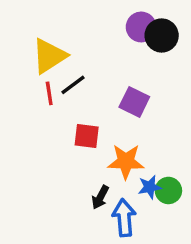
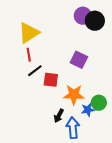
black line: (73, 85) -> (35, 71), moved
green circle: (168, 190) -> (99, 103), moved

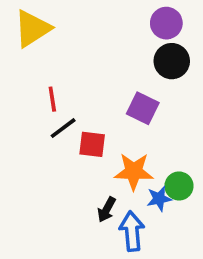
purple circle: (83, 16) -> (166, 23), moved
black circle: (95, 21) -> (172, 61), moved
yellow triangle: (29, 33) -> (32, 29), moved

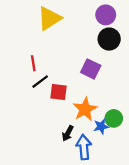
yellow triangle: (32, 29) -> (49, 18), moved
orange star: (134, 172) -> (85, 109), turned -30

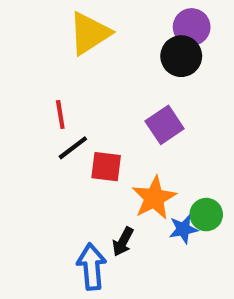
black circle: (109, 39) -> (181, 56), moved
purple square: (91, 69) -> (165, 125), turned 30
blue arrow: (84, 147) -> (92, 267), moved

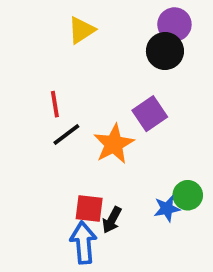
yellow triangle: (90, 33) -> (81, 30), size x0.7
red square: (106, 167) -> (89, 209), moved
orange star: (154, 198) -> (114, 144), moved

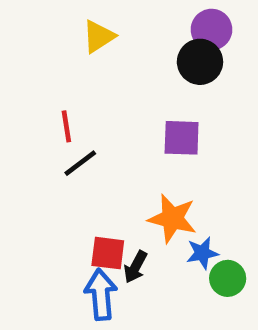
purple square: (150, 114) -> (182, 138), turned 36
orange star: (114, 144) -> (172, 218), moved, turned -30
green circle: (188, 195) -> (228, 278), moved

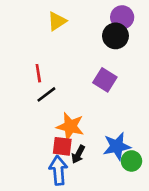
purple square: (182, 138) -> (105, 80), turned 30
orange star: (172, 218) -> (70, 126), moved
blue star: (202, 253) -> (117, 146), size x1.5

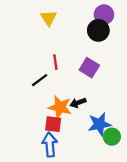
yellow triangle: (57, 21) -> (49, 18), turned -30
red line: (38, 73) -> (55, 62), moved
black arrow: (78, 154) -> (78, 103), moved, turned 42

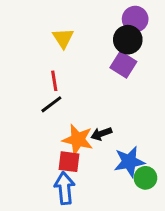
yellow triangle: (49, 18) -> (63, 38), moved
red line: (55, 62) -> (54, 81), moved
purple square: (89, 68) -> (123, 65), moved

